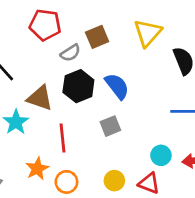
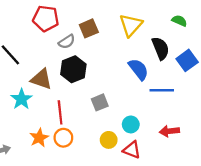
blue semicircle: (117, 86) -> (138, 69), moved
cyan circle: (161, 155) -> (131, 124), moved
yellow circle: (114, 181) -> (109, 140), moved
orange circle: (66, 182) -> (63, 138), moved

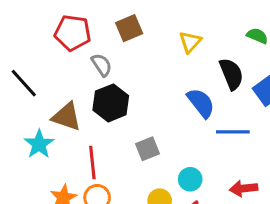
yellow triangle: (131, 25) -> (190, 42), size x0.7
brown square: (89, 28) -> (129, 28), moved
gray semicircle: (67, 42) -> (102, 65), turned -91

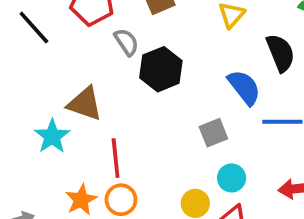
black line: (24, 83) -> (34, 28), moved
black hexagon: (111, 103) -> (161, 69), moved
gray square: (147, 149) -> (213, 133), moved

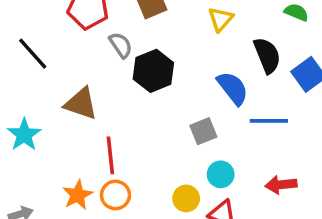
black line: (34, 28) -> (33, 54), moved
cyan star: (52, 136) -> (24, 135), moved

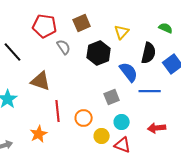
black semicircle: (267, 55) -> (149, 53), turned 35
black hexagon: (153, 71) -> (99, 53), moved
orange circle: (115, 195) -> (84, 118), moved

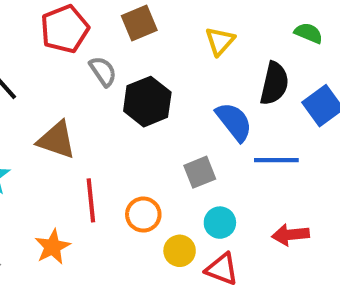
red pentagon: (45, 26) -> (65, 29), turned -30
black hexagon: (99, 53) -> (147, 102), moved

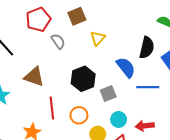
yellow triangle: (220, 41) -> (98, 38), moved
black hexagon: (147, 102) -> (83, 79), moved
red arrow: (290, 235) -> (145, 126), moved

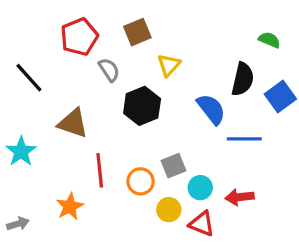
black hexagon: (83, 79) -> (142, 106), moved
gray square: (108, 93) -> (174, 166), moved

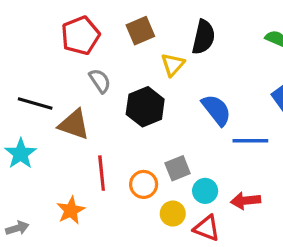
gray semicircle: (109, 70) -> (100, 81), moved
black line: (29, 78) -> (35, 103), moved, turned -32
black semicircle: (243, 79) -> (203, 37), moved

